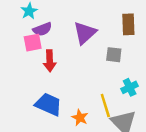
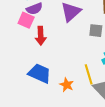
pink square: (33, 43) -> (26, 20), turned 35

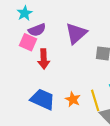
orange star: (67, 85) -> (73, 99), moved

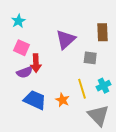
purple semicircle: (37, 30) -> (25, 72), moved
yellow line: (95, 100) -> (82, 89), moved

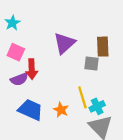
brown rectangle: (103, 32) -> (103, 47), moved
cyan cross: (104, 86) -> (97, 106), moved

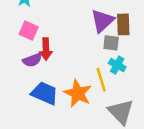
purple triangle: (64, 43) -> (102, 21), moved
cyan cross: (97, 106) -> (117, 65), moved, turned -35
orange star: (61, 110) -> (78, 93), size x1.6

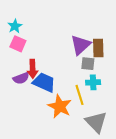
pink square: (29, 31) -> (18, 44), moved
cyan cross: (117, 65) -> (93, 82), turned -32
blue trapezoid: (45, 93) -> (44, 82), moved

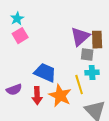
pink square: (18, 44) -> (20, 36), turned 35
red arrow: (33, 69) -> (37, 96), moved
purple semicircle: (21, 78) -> (14, 90), moved

